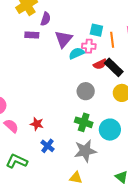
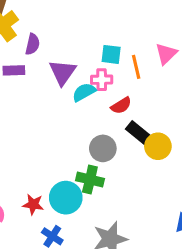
black rectangle: (114, 67) -> (140, 134), moved
green cross: (84, 122) -> (90, 180), moved
cyan circle: (110, 130) -> (66, 198), moved

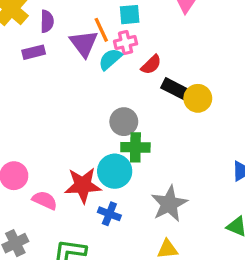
orange line: (136, 67) -> (101, 30), moved
gray circle: (103, 148) -> (124, 122), moved
red star: (33, 204) -> (83, 185), size x1.6

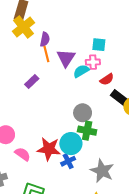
orange line: (101, 30) -> (46, 54), moved
purple rectangle: (34, 52) -> (32, 82), moved, turned -40
gray star: (169, 204) -> (102, 171), turned -30
blue cross: (109, 214) -> (68, 161), moved, turned 32

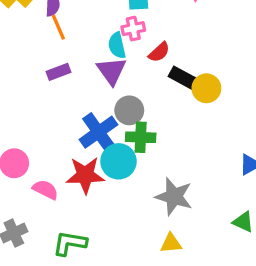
purple triangle: (66, 58) -> (111, 71), moved
cyan semicircle: (81, 71) -> (117, 45), turned -63
purple rectangle: (32, 82) -> (59, 72), moved, turned 32
blue cross: (68, 161) -> (99, 132), moved, size x1.6

